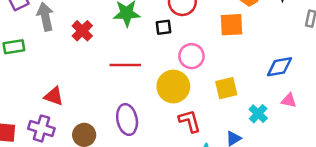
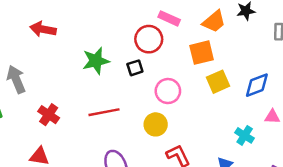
red cross: (82, 31) -> (49, 115), moved
yellow circle: (173, 86) -> (156, 124), size x0.7
yellow square: (226, 88) -> (218, 82), moved

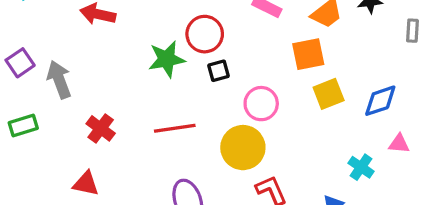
red circle: (149, 39) -> (205, 34), moved
yellow circle: (156, 124) -> (243, 148), size x1.4

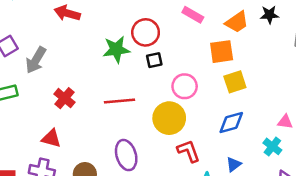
gray arrow: (59, 80) -> (36, 60), turned -132
blue diamond: (380, 101) -> (231, 122), moved
cyan cross: (361, 167) -> (272, 146), moved

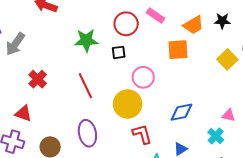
red circle: (146, 32) -> (126, 24), moved
yellow square: (235, 82) -> (227, 59), moved, turned -30
red line: (119, 101) -> (85, 86), turned 65

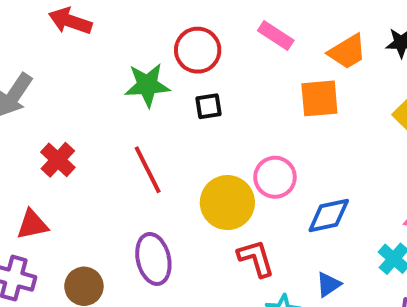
red circle: (126, 24) -> (198, 50), moved
pink circle: (143, 77) -> (275, 177), moved
red triangle: (23, 113) -> (32, 225), turned -30

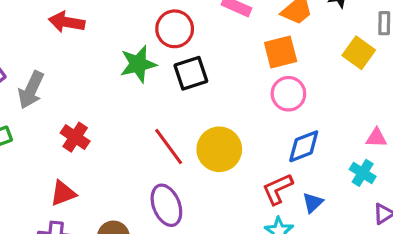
black square: (208, 106) -> (191, 73), size x1.5
red line: (148, 170) -> (169, 146), moved
pink circle: (275, 177) -> (288, 94), moved
red L-shape: (256, 258) -> (278, 189), moved, turned -88

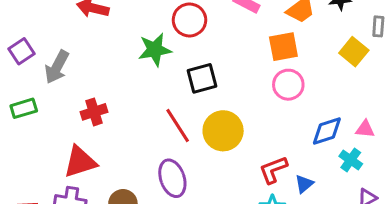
black square: (191, 73) -> (202, 78), moved
red cross: (75, 137) -> (94, 112), turned 35
blue diamond: (304, 146) -> (327, 131), moved
red triangle: (63, 193) -> (80, 162), size x1.4

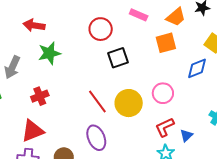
green star: (155, 50) -> (49, 53), moved
black square: (202, 78) -> (118, 58), moved
pink circle: (288, 85) -> (163, 93), moved
blue diamond: (327, 131) -> (197, 68), moved

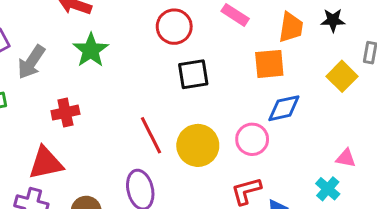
orange trapezoid: (176, 17) -> (291, 27), turned -50
green star: (49, 53) -> (91, 50), turned -30
blue diamond: (197, 68) -> (284, 108), moved

